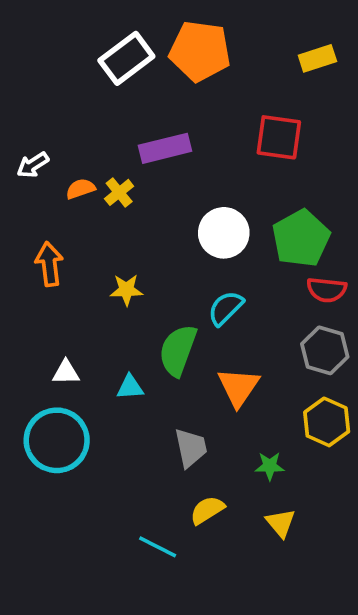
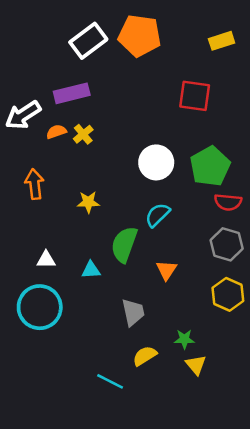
purple rectangle: (165, 148) -> (72, 93), moved
white arrow: (33, 165) -> (23, 115), size x1.6
orange triangle: (238, 387) -> (166, 270), size x0.7
green star: (270, 466) -> (184, 339), moved

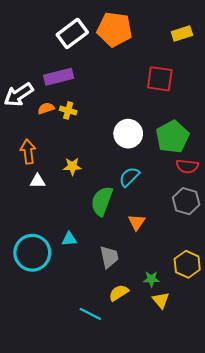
yellow cross: (83, 134) -> (68, 110), turned -35
white triangle: (46, 260) -> (38, 181), moved
cyan triangle: (91, 270) -> (69, 239), moved
yellow hexagon: (228, 294) -> (187, 264), moved

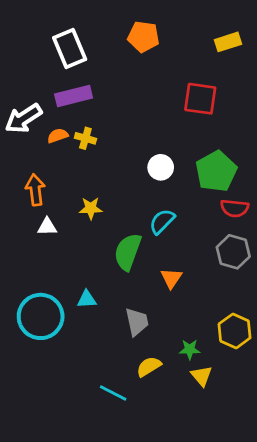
orange pentagon: (114, 29) -> (144, 37), size x0.7
white rectangle: (72, 34) -> (70, 49), moved, turned -76
white circle: (128, 134) -> (161, 167), size x0.7

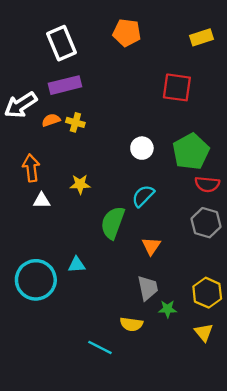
gray trapezoid: (137, 322) -> (148, 288), moved
yellow semicircle: (149, 367) -> (131, 324), turned -140
yellow triangle: (202, 376) -> (204, 332), moved

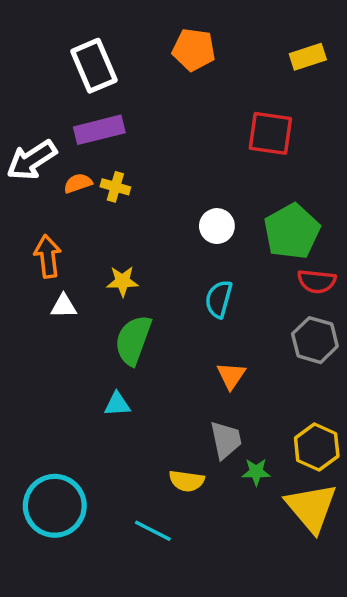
cyan semicircle: (143, 196) -> (219, 299), turned -30
green semicircle: (113, 223) -> (133, 340), moved
cyan circle: (36, 280) -> (55, 506), moved
yellow semicircle: (131, 324) -> (187, 481), moved
yellow triangle: (204, 332) -> (311, 508), size x1.8

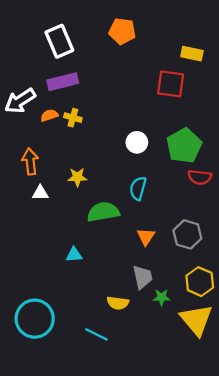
yellow rectangle: (308, 57) -> (192, 54), moved, turned 30
green semicircle: (133, 340) -> (103, 212), moved, turned 60
gray hexagon: (315, 340) -> (187, 234), moved

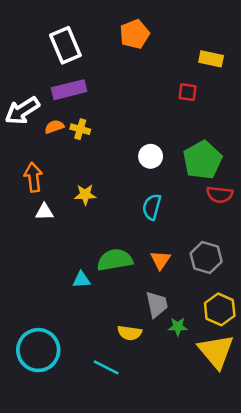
orange pentagon: (122, 31) -> (135, 34), turned -30
red square: (171, 84) -> (188, 92), size x0.6
green semicircle: (103, 212) -> (115, 260), moved

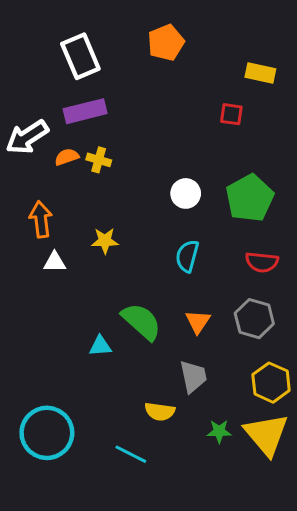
red semicircle: (220, 195) -> (262, 262), moved
green semicircle: (115, 260) -> (141, 322), turned 52
green star: (178, 327) -> (219, 431), moved

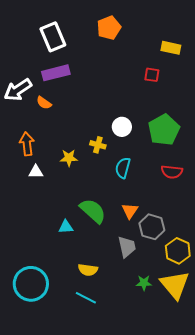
orange semicircle: (67, 157) -> (44, 103), turned -126
yellow cross: (99, 160) -> (98, 145), moved
gray hexagon: (254, 319) -> (152, 227), moved
yellow semicircle: (160, 412) -> (88, 270), moved

